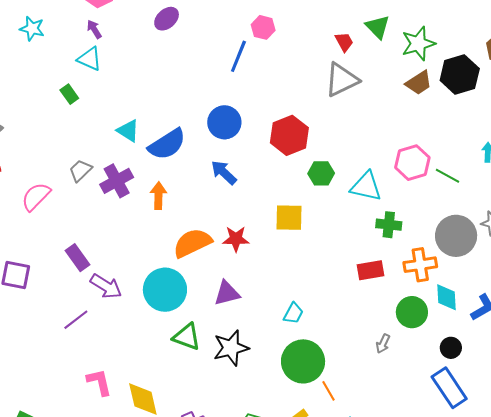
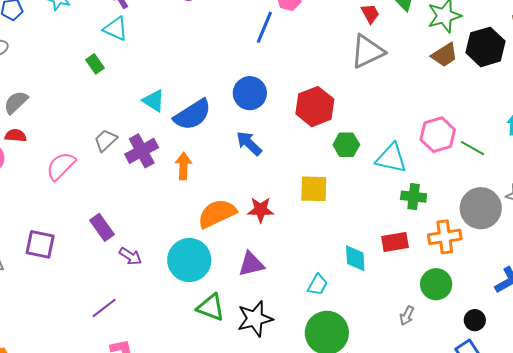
purple arrow: (106, 286) -> (130, 256), size x0.7
cyan diamond: (446, 297) -> (355, 258), moved
purple line: (76, 320) -> (104, 308), moved

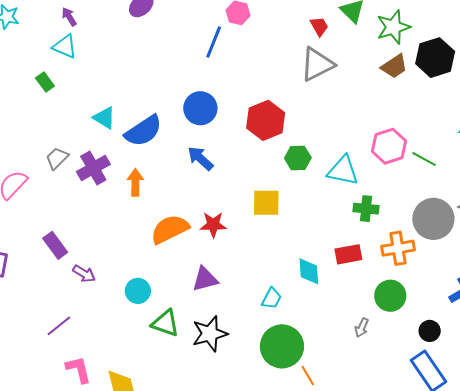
cyan circle: (189, 260) -> (138, 291), moved, size x0.6

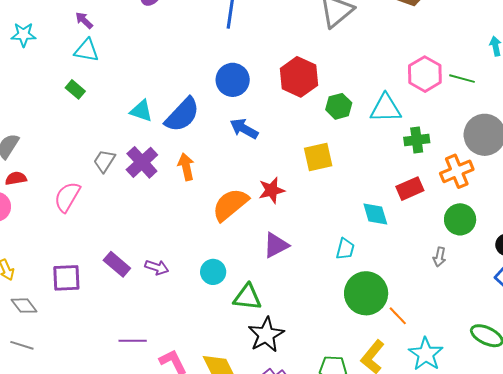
purple rectangle: (55, 245) -> (117, 264), moved
purple line: (59, 326) -> (133, 341), moved, turned 52
black star: (210, 334) -> (266, 335), moved

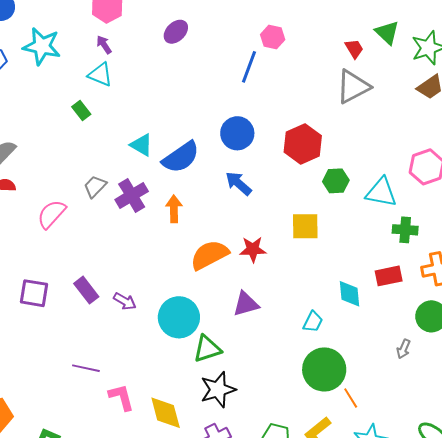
cyan star: (24, 35) -> (42, 46), size x1.5
cyan circle: (213, 272) -> (179, 317), size x1.6
green triangle: (247, 297) -> (207, 349), turned -36

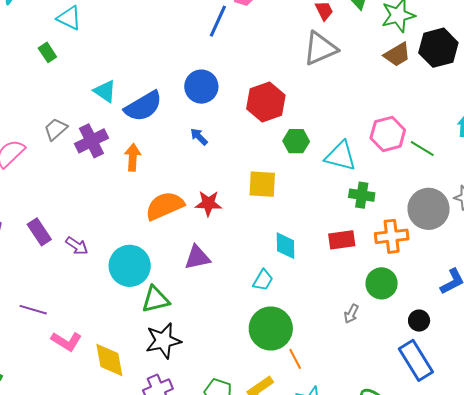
blue arrow: (238, 183) -> (199, 137), size x0.7
cyan diamond: (349, 294) -> (286, 246), moved
pink L-shape: (121, 397) -> (66, 341), turned 132

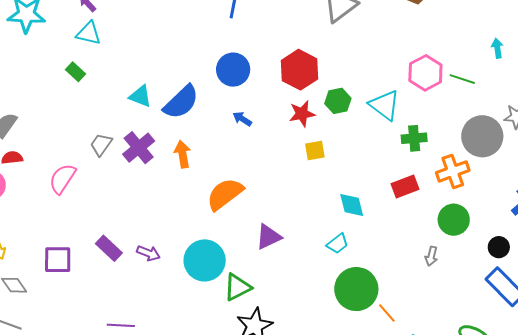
cyan triangle: (341, 156) -> (385, 105), turned 36
yellow square: (262, 184) -> (315, 151), size x0.7
red star: (208, 203) -> (302, 114), moved
cyan trapezoid: (263, 280) -> (338, 244), turned 35

